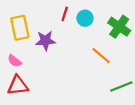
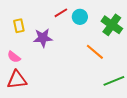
red line: (65, 14) -> (61, 13), turned 40
yellow rectangle: (20, 28) -> (19, 26), size x0.6

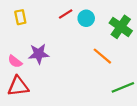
yellow rectangle: (19, 26) -> (20, 17), moved
purple star: (43, 38) -> (39, 54), moved

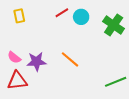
purple star: (39, 54) -> (36, 61), moved
orange line: (102, 56) -> (70, 59), moved

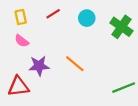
red line: (62, 13) -> (53, 14), moved
pink semicircle: (14, 57) -> (22, 41), moved

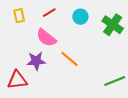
pink semicircle: (22, 41) -> (46, 38), moved, size x1.5

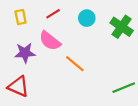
purple star: (36, 61) -> (25, 53), moved
red triangle: (17, 80) -> (18, 86), turned 30

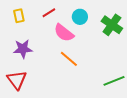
pink semicircle: (50, 41) -> (64, 33), moved
red triangle: (18, 86) -> (17, 80), turned 30

